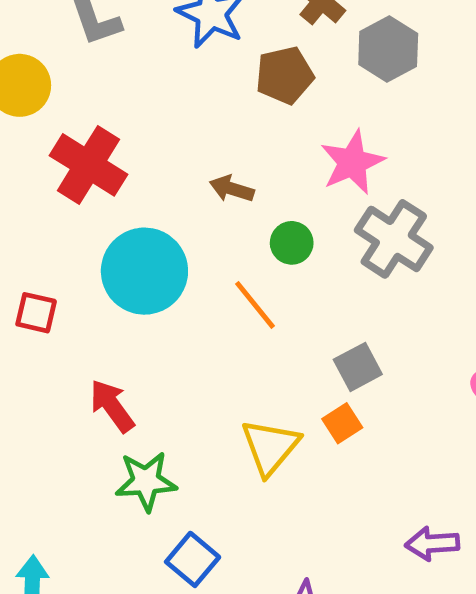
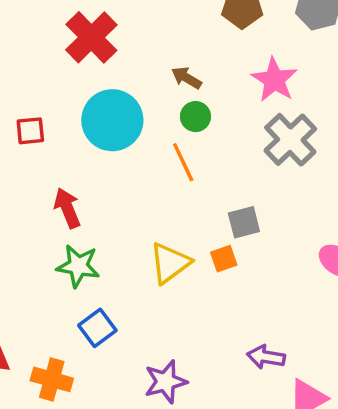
pink star: (352, 162) -> (274, 80), turned -30
green circle: (292, 243) -> (195, 117), moved
red square: (36, 313) -> (30, 131), turned -32

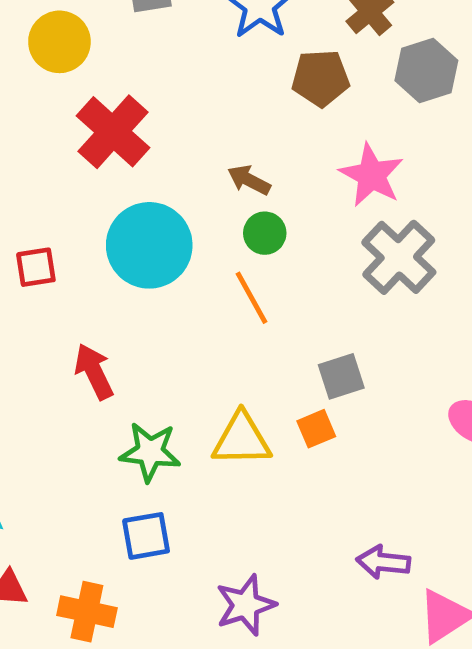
yellow triangle: (170, 263) -> (242, 439), turned 39
green star: (78, 266) -> (150, 452), moved
blue square: (97, 328) -> (146, 536), turned 30

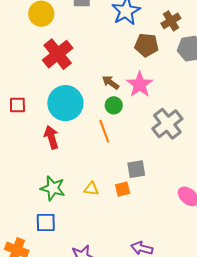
pink star: (372, 175) -> (140, 84), moved
red arrow: (94, 372) -> (51, 137), moved
yellow triangle: (242, 439) -> (91, 189), size x0.6

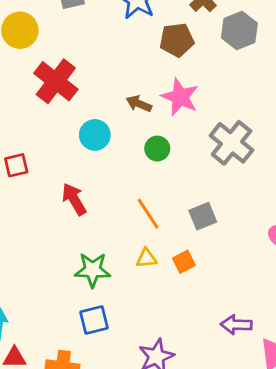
cyan circle: (65, 103) -> (95, 135), moved, size x0.6
green circle: (114, 105) -> (157, 149), moved
orange line: (104, 131) -> (148, 214), moved
orange square: (123, 189) -> (184, 262), moved

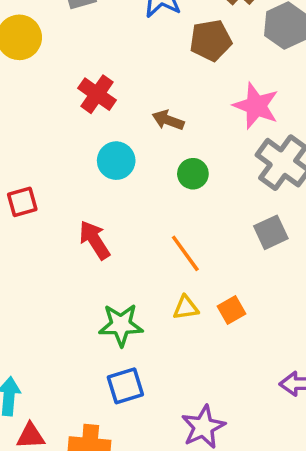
red cross: (56, 81) -> (97, 94), moved, size x0.7
pink star: (180, 97) -> (256, 106), moved
gray square: (203, 216) -> (271, 232), moved

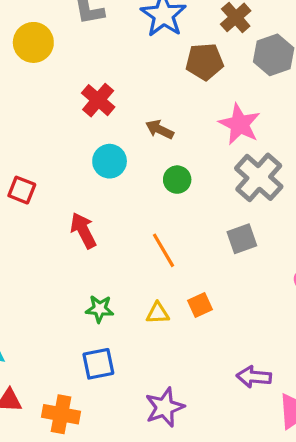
red square: (22, 202) -> (22, 190), turned 32
yellow triangle: (186, 308) -> (158, 313), moved
green star: (121, 325) -> (100, 309), size x0.7

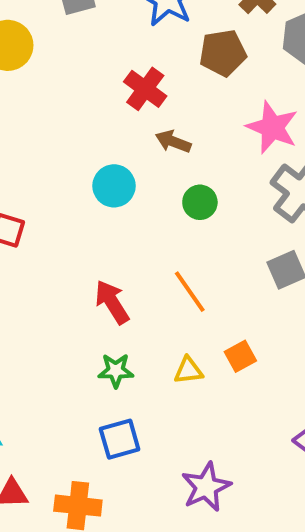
red cross: (98, 100) -> (145, 89), moved
red arrow: (83, 230) -> (112, 302), moved

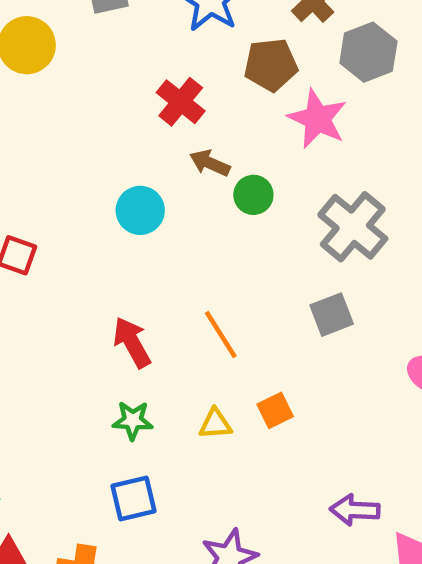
pink star: (272, 127) -> (317, 119), moved
green circle: (200, 202) -> (253, 195), moved

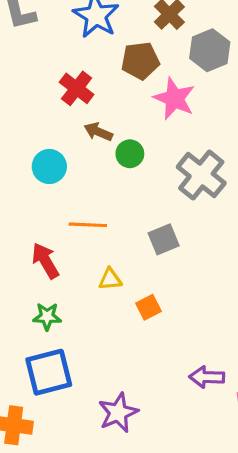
gray square: (332, 315) -> (164, 239), moved
orange line: (221, 334) -> (88, 225), moved, turned -54
yellow triangle: (215, 424) -> (110, 279), moved
blue square: (133, 498) -> (49, 372), size x1.4

